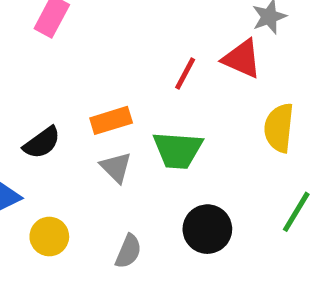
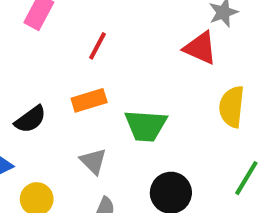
red line: (185, 74) -> (97, 46), moved
gray triangle: (116, 167) -> (93, 161), moved

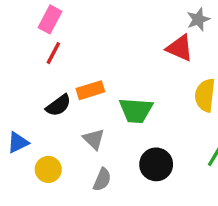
red line: (97, 46) -> (53, 53), moved
black semicircle: (30, 119) -> (58, 105), moved

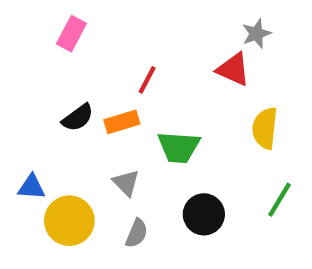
red line: (53, 53) -> (147, 80), moved
black semicircle: (58, 105) -> (78, 118), moved
blue triangle: (18, 142) -> (32, 187), turned 30
yellow circle: (48, 169) -> (69, 221), size x1.5

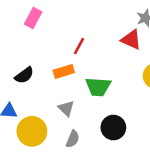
black semicircle: (78, 118) -> (24, 75), moved

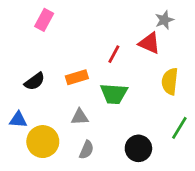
red line: (79, 46) -> (114, 54), moved
gray triangle: (66, 108) -> (80, 117), turned -48
black circle: (113, 128) -> (138, 148), moved

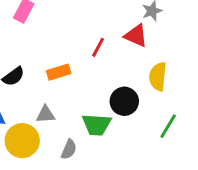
green trapezoid: (114, 94) -> (97, 125), moved
gray triangle: (80, 117) -> (46, 114), moved
black circle: (138, 148) -> (124, 101), moved

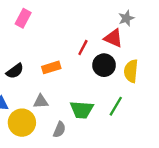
black circle: (124, 101) -> (104, 65), moved
green line: (168, 126) -> (116, 106), moved

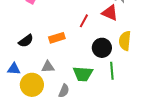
black circle: (104, 65) -> (102, 48), moved
green line: (116, 106) -> (112, 71), turned -36

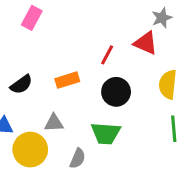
black circle: (102, 48) -> (116, 92), moved
green line: (112, 71) -> (174, 129), moved

